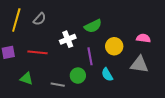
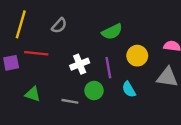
gray semicircle: (40, 19) -> (59, 26), moved
white cross: (68, 39) -> (80, 64), moved
red line: (38, 52) -> (36, 53), moved

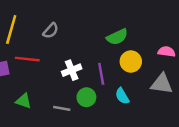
green semicircle: (112, 32) -> (117, 37), moved

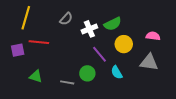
gray semicircle: (51, 31) -> (66, 19), moved
white cross: (72, 70) -> (89, 29), moved
purple line: (101, 74) -> (99, 54), turned -30

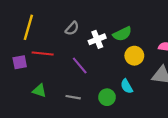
purple line: (99, 54) -> (80, 66), moved
green circle: (87, 73) -> (107, 97), moved

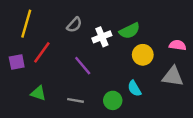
red line: (43, 54) -> (42, 52), turned -60

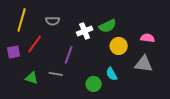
gray semicircle: (74, 25) -> (53, 21), moved, turned 48
purple line: (83, 66) -> (69, 55), turned 60
gray line: (76, 100) -> (56, 74), moved

